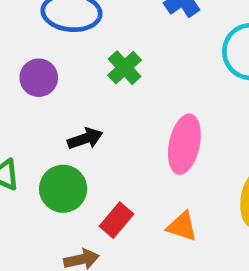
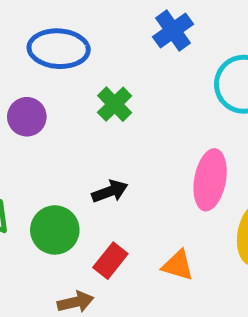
black arrow: (85, 139) -> (110, 191), moved
pink ellipse: (184, 144) -> (210, 180), moved

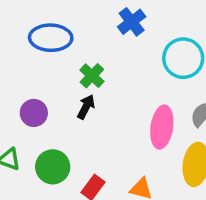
purple circle: (27, 117) -> (34, 113), moved
black arrow: (110, 191) -> (86, 107), moved, turned -40

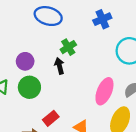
black arrow: (86, 107) -> (59, 66), turned -56
green circle: (53, 167) -> (29, 87), moved

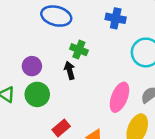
blue cross: (102, 19) -> (116, 18), turned 36
green cross: (68, 47) -> (79, 50), turned -35

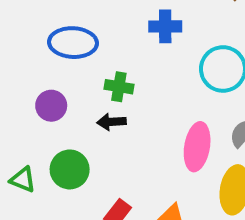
purple circle: (32, 66) -> (51, 106), moved
black arrow: (70, 70) -> (112, 122), turned -66

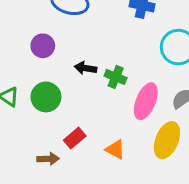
green cross: (119, 87) -> (116, 77), moved

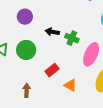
red rectangle: (75, 138) -> (52, 70), moved
brown arrow: (48, 159) -> (27, 90), turned -88

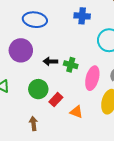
purple circle: (25, 17) -> (21, 50), size x1.5
green circle: (26, 50) -> (38, 89), moved

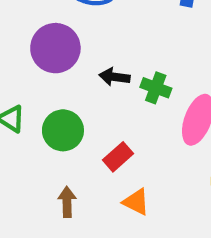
green circle: (38, 89) -> (63, 130), moved
orange triangle: (76, 112) -> (136, 202), moved

